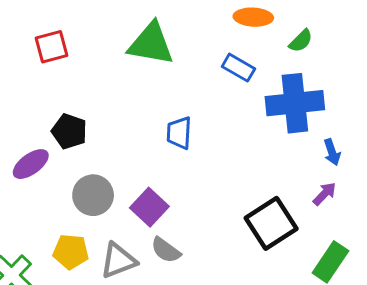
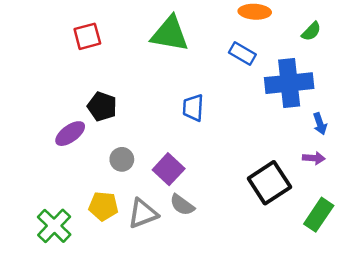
green semicircle: (301, 41) -> (311, 31), moved
purple arrow: (325, 194) -> (314, 158), turned 50
gray circle: (93, 195) -> (122, 159), size x0.7

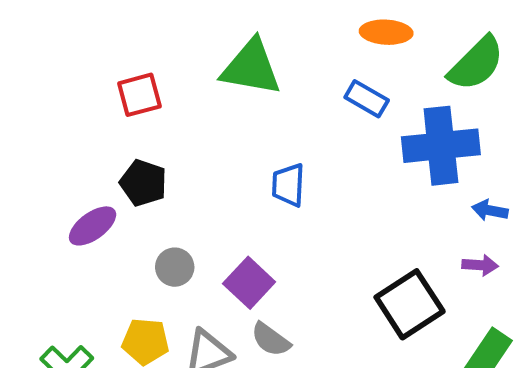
green semicircle: (311, 31) -> (476, 64), size x1.8
red square: (87, 36) -> (139, 95), moved
blue arrow: (320, 124) -> (490, 210), turned 120

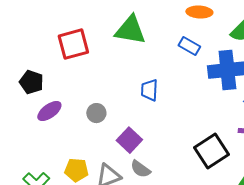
red square: (139, 95) -> (73, 44), size x1.4
black pentagon: (143, 183) -> (31, 82), moved
gray circle: (175, 267) -> (96, 113), moved

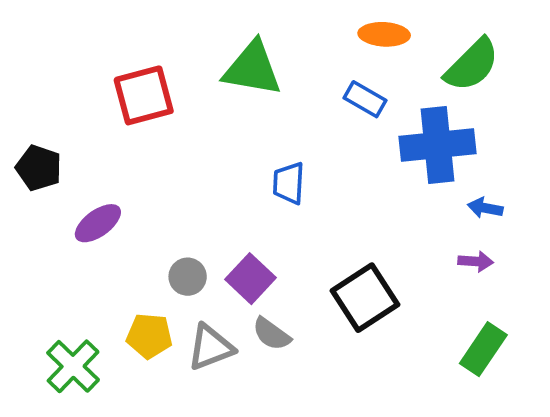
black pentagon: (31, 82) -> (39, 168), moved
gray circle: (96, 113) -> (188, 277), moved
black square: (211, 151) -> (365, 298), moved

